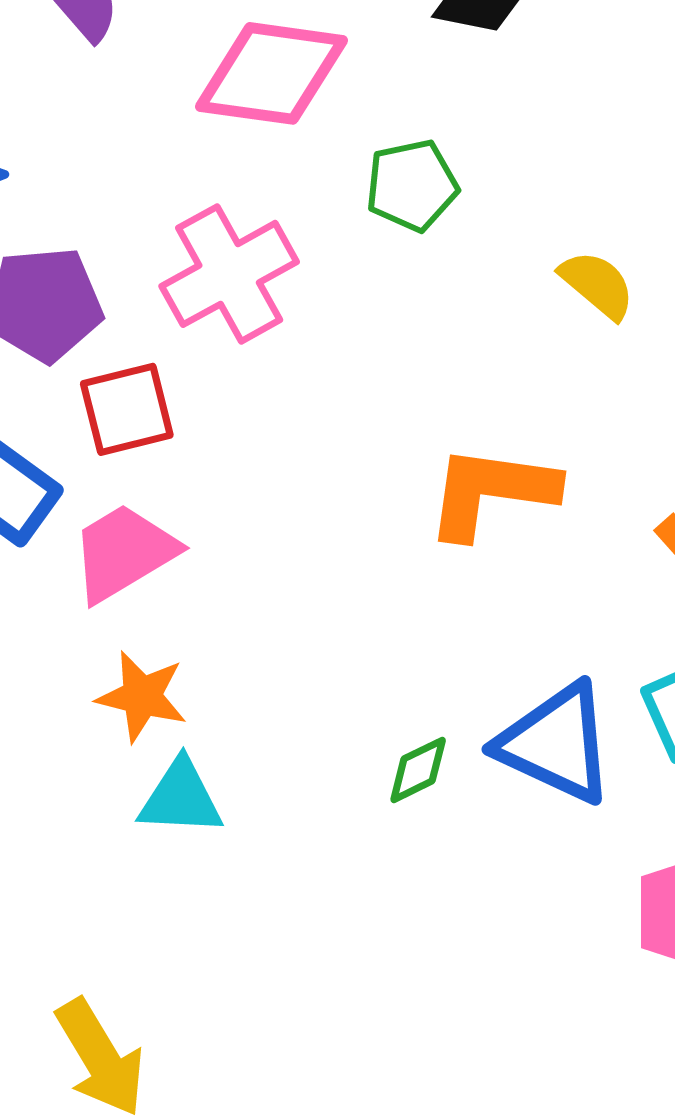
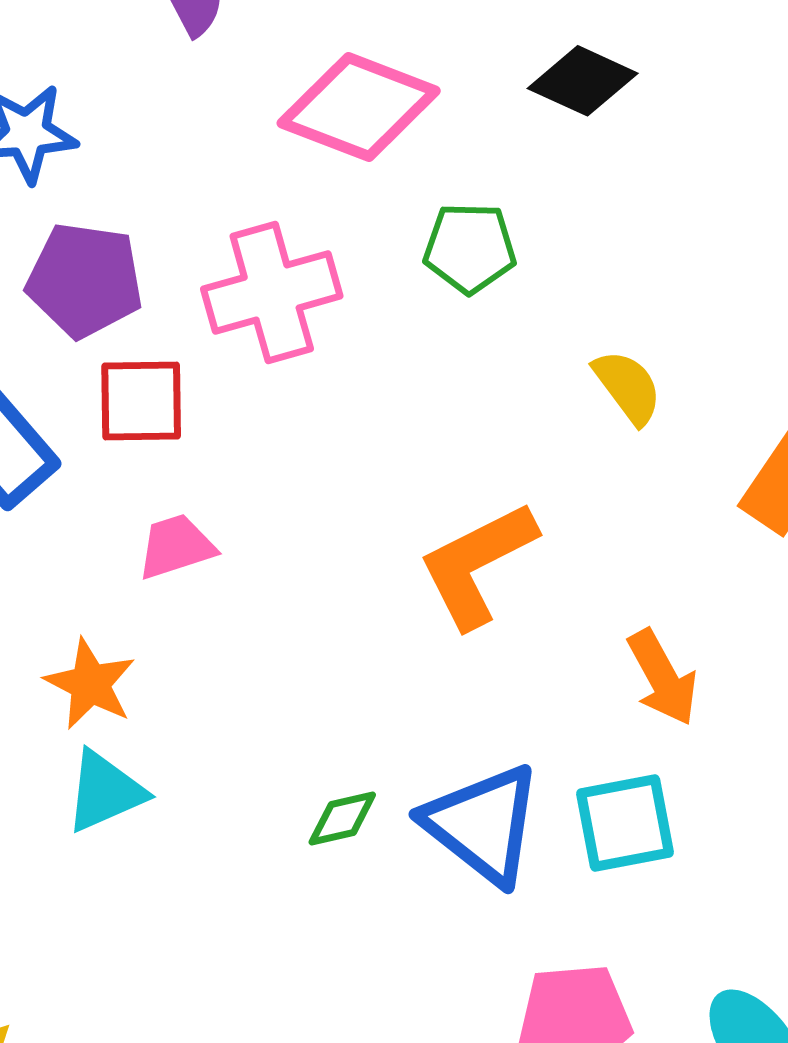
orange L-shape: (491, 492) -> (477, 564), turned -48
pink trapezoid: (124, 553) -> (176, 547), moved, size x0.7
cyan triangle: (181, 798) -> (105, 792), turned -40

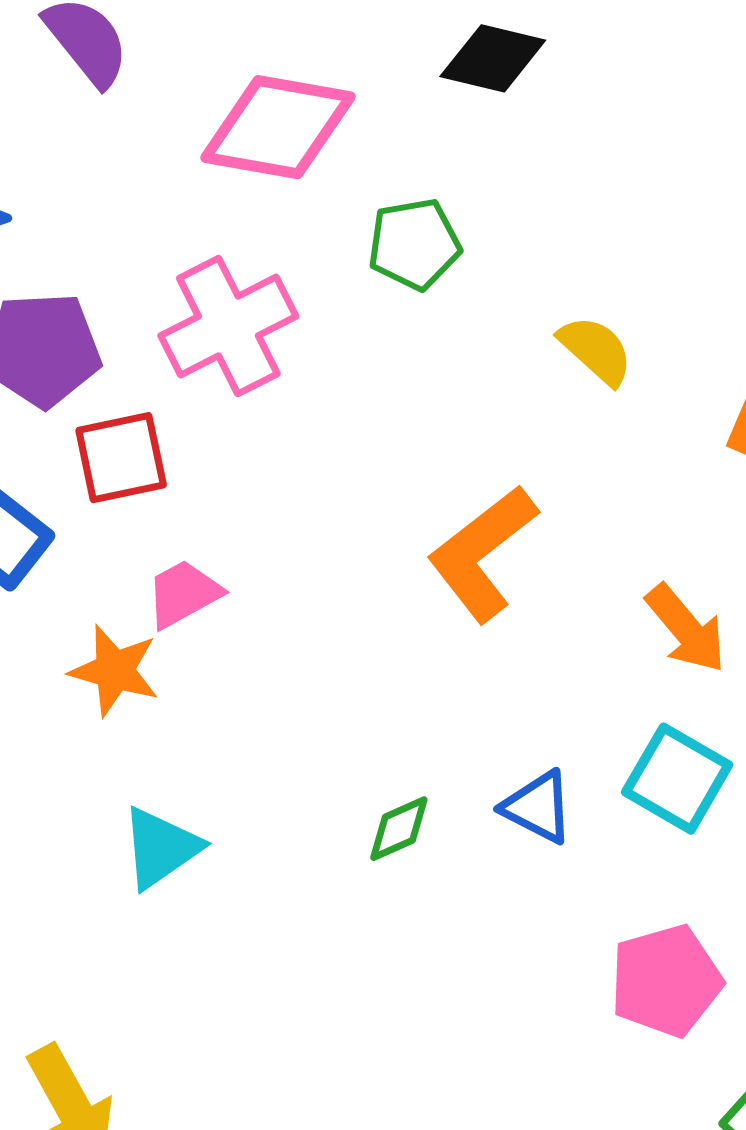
orange star: (90, 684) -> (115, 671), moved
cyan square: (625, 823) -> (677, 779), turned -38
blue triangle: (483, 824) -> (538, 807), size x0.6

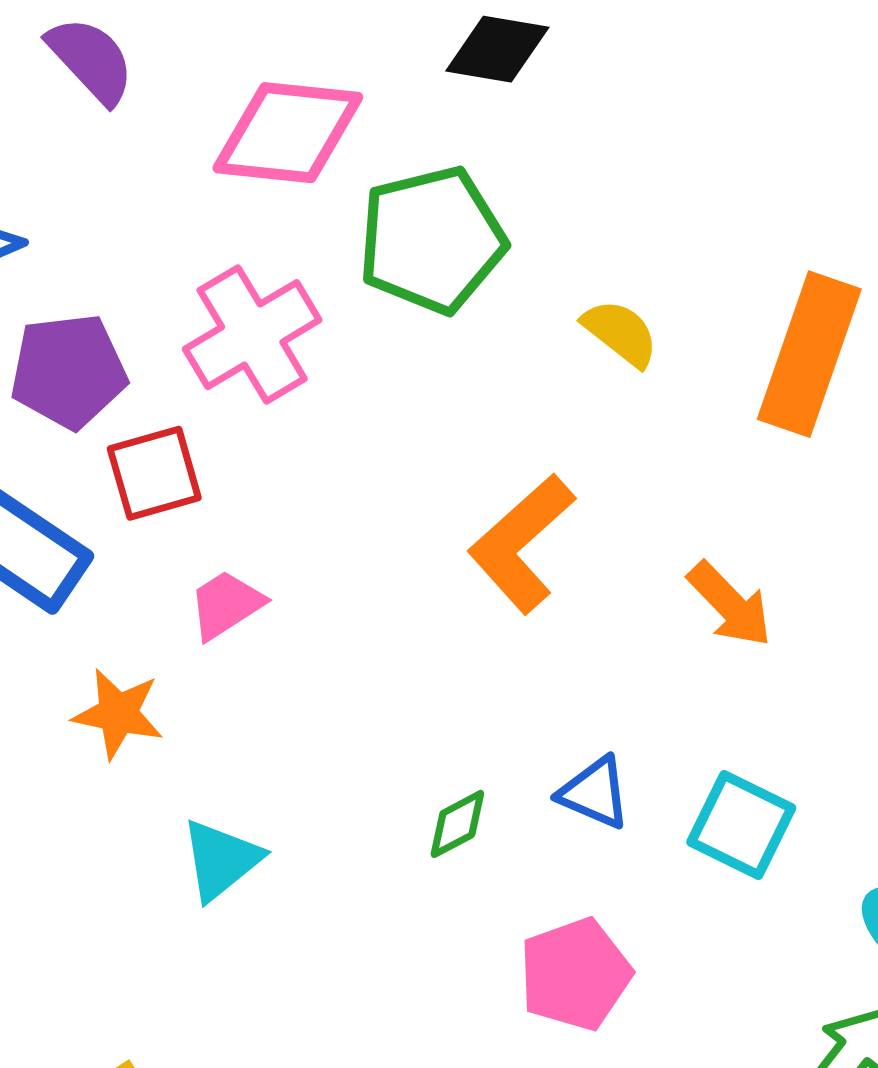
green pentagon: (414, 244) -> (432, 240), size x1.6
orange star: (115, 671) -> (118, 714), moved
cyan square: (677, 779) -> (741, 825), moved
pink pentagon: (666, 981) -> (575, 974), moved

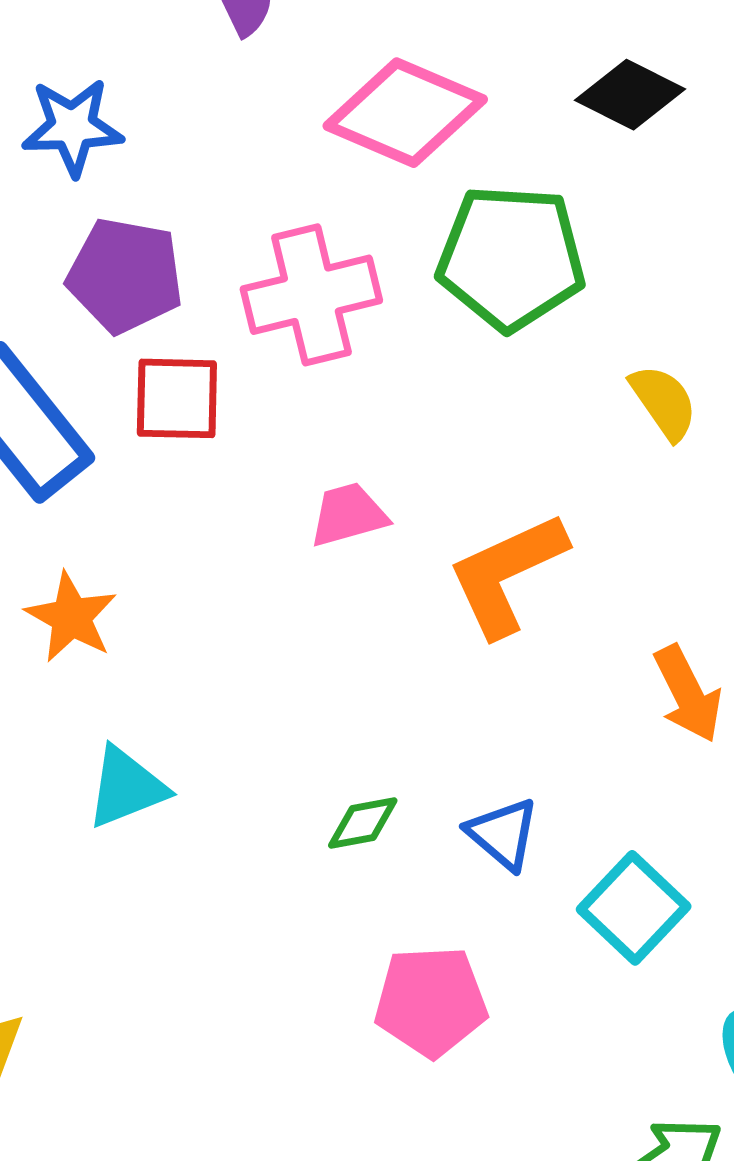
pink trapezoid: (226, 605) -> (348, 515), moved

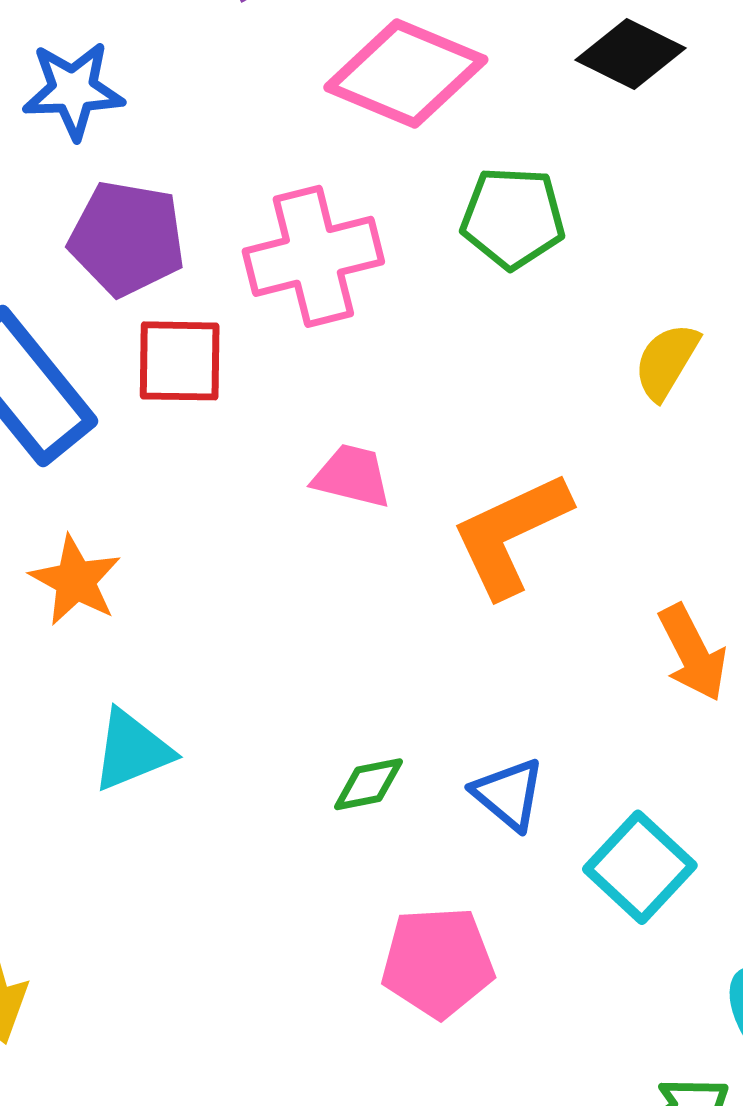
green pentagon: (511, 258) -> (513, 218), size x0.7
yellow semicircle: (664, 402) -> (666, 361), turned -114
pink trapezoid: (348, 515) -> (352, 476), turned 30

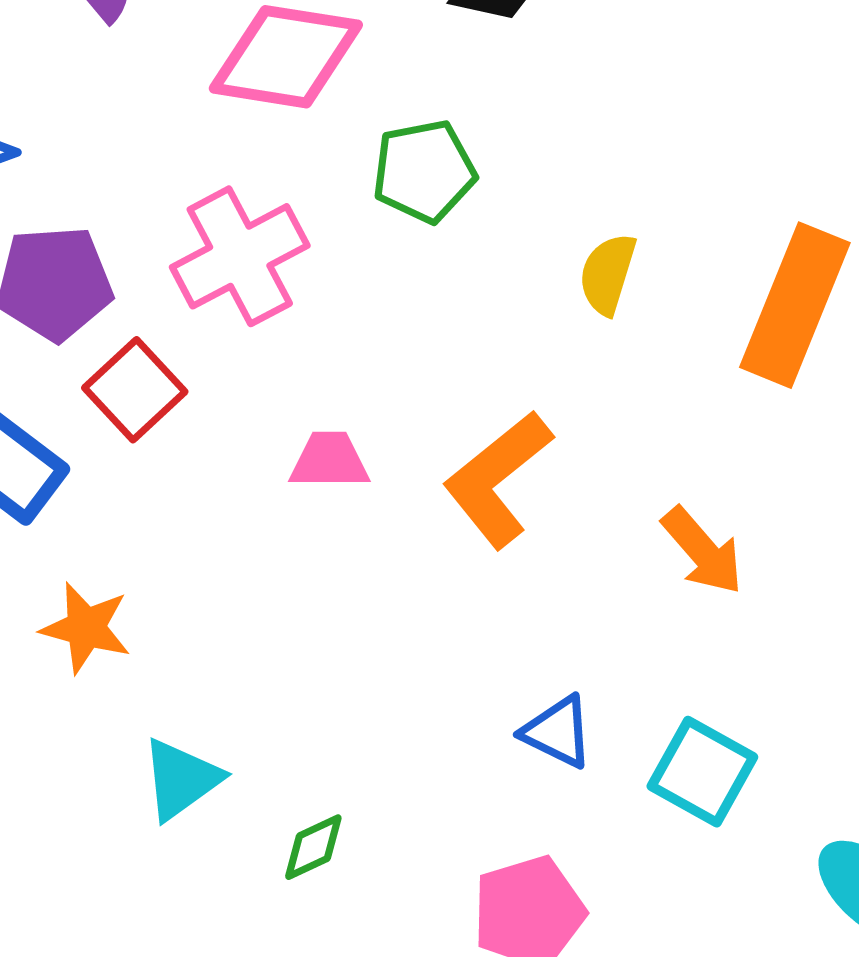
red square: (180, 361) -> (135, 390), turned -30
green diamond: (368, 784) -> (313, 847), moved

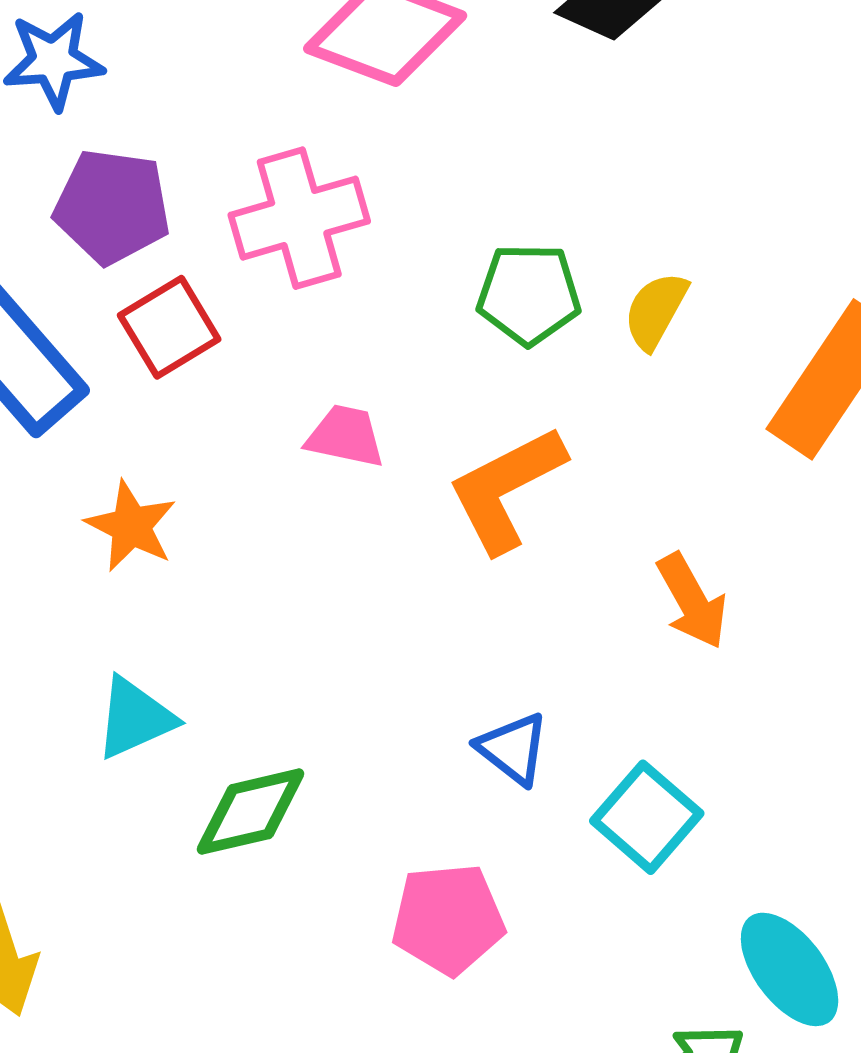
green pentagon: (424, 171) -> (529, 294), moved
orange star: (86, 628) -> (131, 526), moved
green diamond: (313, 847) -> (251, 812), size x1.6

